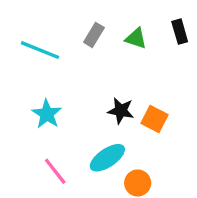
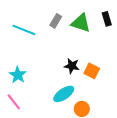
green triangle: (136, 38) -> (81, 23), size x1.5
cyan star: (47, 114) -> (18, 75), moved
pink line: (55, 171) -> (14, 102), moved

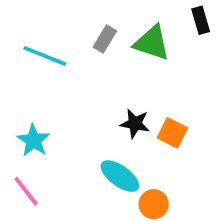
black rectangle: (107, 19) -> (201, 20), moved
cyan ellipse: (64, 94) -> (120, 176), turned 70

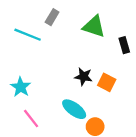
black rectangle: (201, 20) -> (124, 45), moved
gray rectangle: (105, 39) -> (52, 17), moved
pink line: (26, 191) -> (31, 118), moved

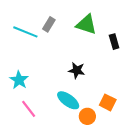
gray rectangle: (52, 17) -> (49, 24), moved
orange square: (107, 82) -> (108, 102), moved

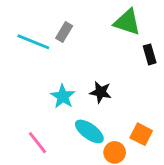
green triangle: (86, 24) -> (127, 22), moved
cyan star: (19, 80) -> (63, 96), moved

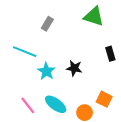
cyan line: (33, 42) -> (25, 52), moved
black rectangle: (150, 54) -> (110, 54), moved
cyan ellipse: (89, 131) -> (56, 104), moved

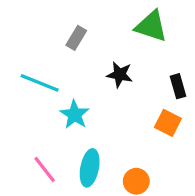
black star: (74, 68) -> (120, 75), moved
orange square: (104, 99) -> (168, 123), moved
cyan ellipse: (56, 104) -> (90, 168), turned 65

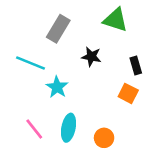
gray rectangle: (76, 38) -> (58, 29), size x1.5

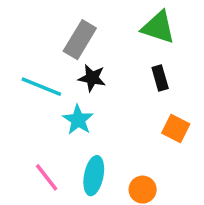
black star: (91, 57) -> (92, 78), moved
black rectangle: (136, 66) -> (160, 78), moved

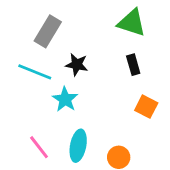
gray rectangle: (80, 40) -> (48, 31), moved

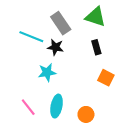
gray rectangle: (48, 31) -> (61, 23), moved, turned -65
cyan line: (35, 72) -> (31, 37), moved
cyan star: (65, 99) -> (47, 72), turned 30

